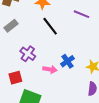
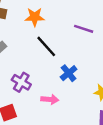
blue cross: (67, 61) -> (69, 73), moved

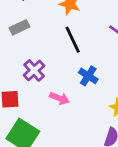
blue cross: (69, 73) -> (88, 76), turned -35

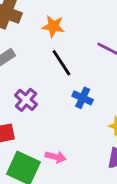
pink arrow: (59, 98) -> (56, 157), moved

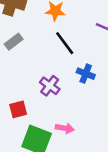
purple cross: (26, 100) -> (50, 86), moved

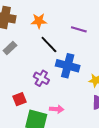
blue cross: (86, 74) -> (68, 66), size x1.6

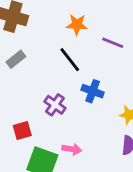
orange star: (39, 21) -> (77, 25), moved
blue cross: (68, 66) -> (93, 91), size x0.7

